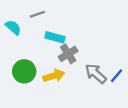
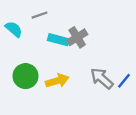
gray cross: (68, 54) -> (77, 37), moved

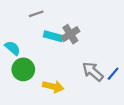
cyan semicircle: (14, 29) -> (13, 48), moved
yellow arrow: (57, 81) -> (53, 87), moved, turned 30

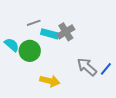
gray line: (36, 14) -> (34, 23), moved
green circle: (23, 69) -> (30, 51), moved

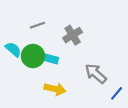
cyan rectangle: (50, 34) -> (48, 58), moved
blue line: (106, 69) -> (117, 93), moved

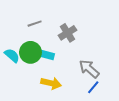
cyan semicircle: (13, 49) -> (12, 55), moved
blue line: (117, 93) -> (93, 87), moved

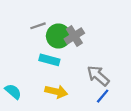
green circle: (30, 52) -> (58, 36), moved
cyan semicircle: (12, 55) -> (13, 92), moved

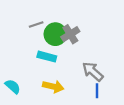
blue line: (103, 96) -> (97, 91), turned -40

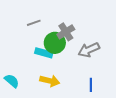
green circle: (55, 34) -> (55, 43), moved
gray arrow: (93, 72) -> (89, 50), moved, turned -65

